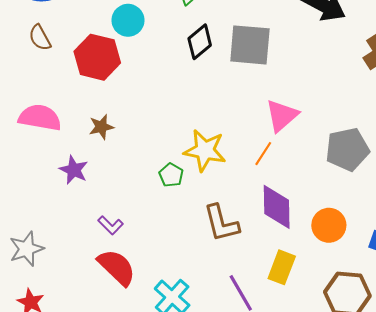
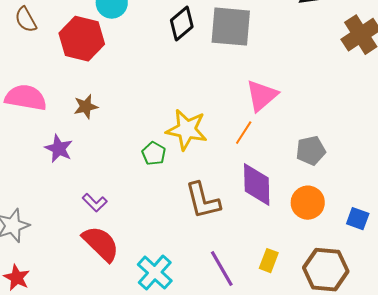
gray pentagon: (347, 149) -> (311, 151), moved, size x0.7
yellow rectangle: (282, 267) -> (269, 261), moved, size x0.7

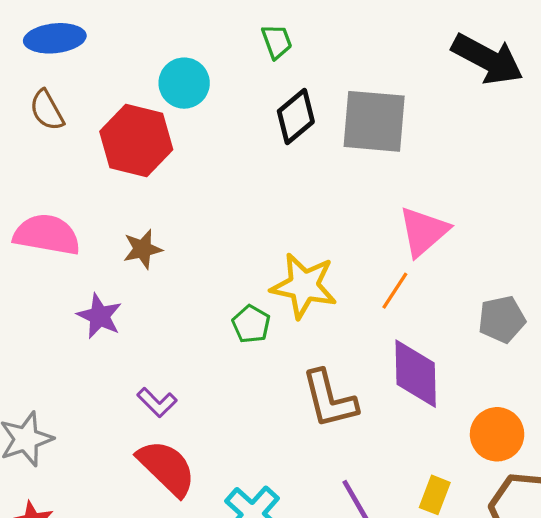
orange circle: (308, 203) -> (497, 434), moved

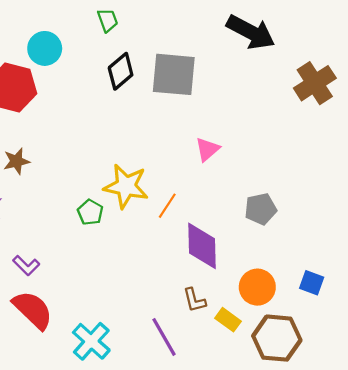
pink triangle: (424, 232) -> (207, 149), size x0.7
orange line: (395, 291) -> (167, 206), moved
brown L-shape: (329, 399) -> (194, 300), moved, size x0.6
yellow rectangle: (435, 495) -> (228, 320), moved, turned -75

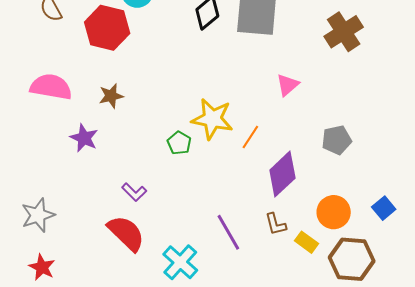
brown cross: (315, 83) -> (344, 32), moved
purple diamond: (202, 246) -> (282, 174), turned 48
purple L-shape: (26, 265) -> (134, 192), moved
blue square: (312, 283) -> (384, 208), turned 30
purple line: (164, 337) -> (228, 232), moved

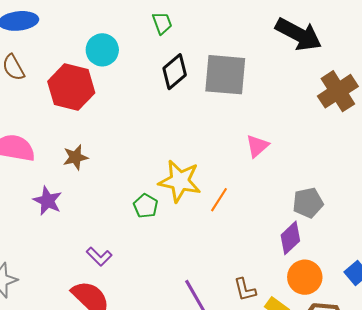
brown cross: (344, 32) -> (338, 91), moved
purple diamond: (282, 174) -> (290, 238), moved, size x0.7

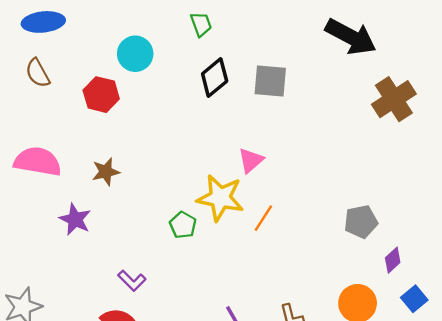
gray square: (225, 75) -> (270, 81), size x0.7
red hexagon: (71, 87) -> (101, 95), size x0.7
pink triangle: (257, 146) -> (251, 160), moved
purple diamond: (290, 238) -> (393, 260), moved, size x0.7

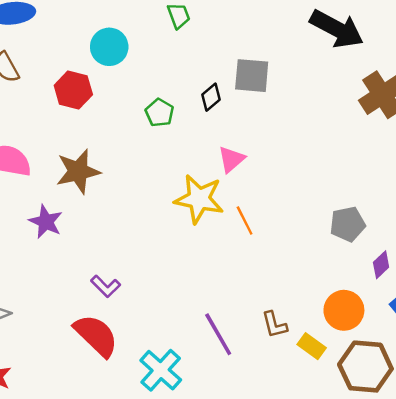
black diamond: (215, 78) -> (211, 97), moved, size x0.7
brown star: (106, 172) -> (78, 171), size x1.5
orange line: (263, 218) -> (245, 220), turned -60
green pentagon: (183, 225) -> (160, 113), moved

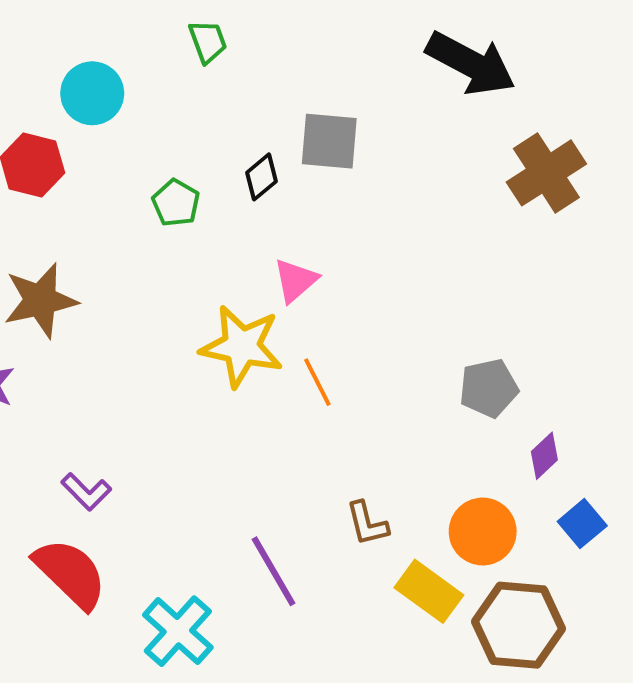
brown L-shape: (274, 325) -> (367, 524), moved
yellow rectangle: (312, 346) -> (429, 591), size x1.4

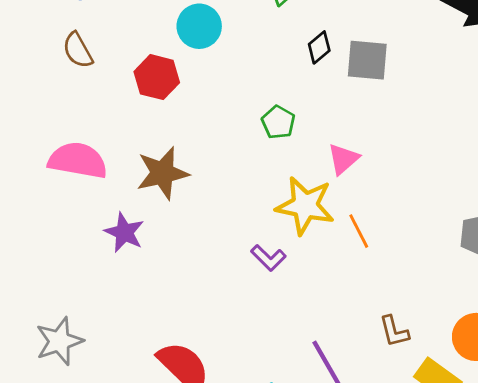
black diamond: (262, 177) -> (319, 47), moved
green pentagon: (176, 203) -> (278, 122), moved
purple L-shape: (86, 492) -> (268, 258), moved

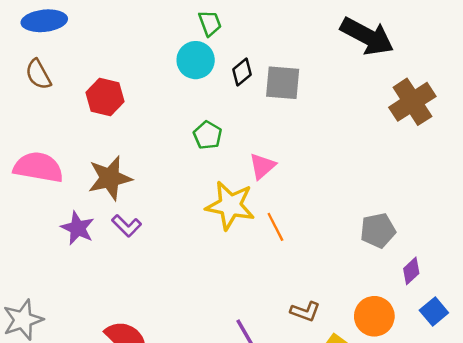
cyan circle: (199, 26) -> (196, 60), moved
purple L-shape: (268, 258) -> (126, 226), moved
brown L-shape: (394, 331) -> (305, 311), turned -56

